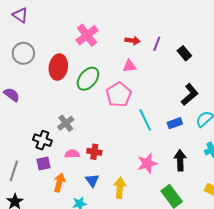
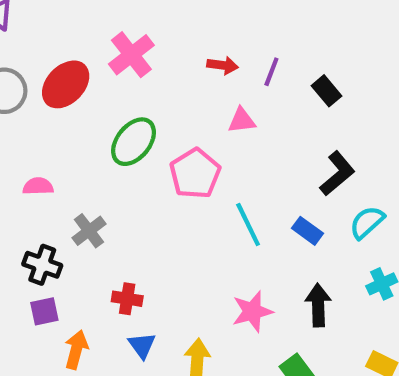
pink triangle: (129, 66) -> (242, 120), moved
red ellipse: (58, 67) -> (66, 84), moved, turned 35
blue rectangle: (175, 123) -> (308, 231), turned 56
red cross: (94, 152) -> (127, 299), moved
pink semicircle: (72, 154) -> (38, 186), moved

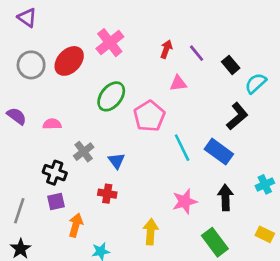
red arrow: (223, 65) -> (166, 49), turned -78
purple line: (271, 72) -> (197, 53), turned -60
cyan semicircle: (367, 222) -> (256, 83), moved
blue rectangle: (308, 231) -> (219, 152), size x1.5
blue triangle: (142, 345) -> (116, 161), moved

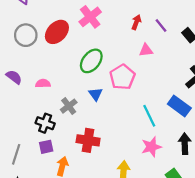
cyan line: (182, 148) -> (149, 116), moved
blue triangle: (116, 161) -> (96, 94), moved
red cross: (107, 194) -> (88, 140), size x1.5

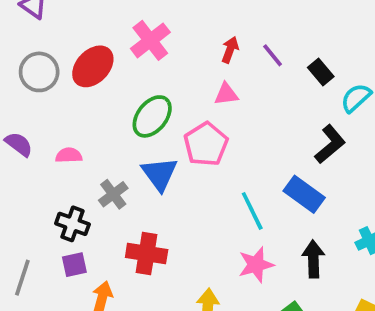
pink triangle: (146, 50) -> (226, 94), moved
blue triangle: (96, 94) -> (160, 174), size x1.5

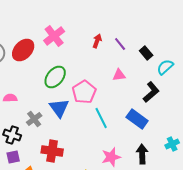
pink triangle: (226, 94) -> (119, 75), moved
cyan line: (252, 211) -> (101, 118), moved

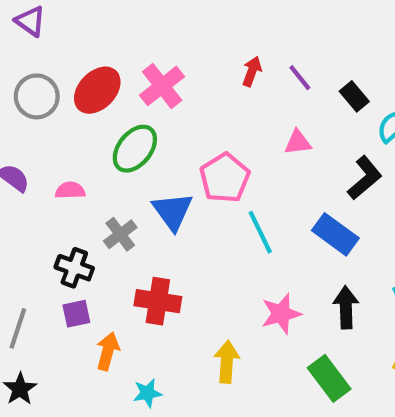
pink cross: (54, 36) -> (162, 86), moved
green ellipse: (55, 77) -> (135, 149), moved

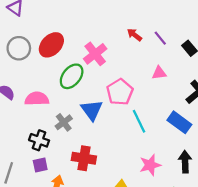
red arrow: (252, 71) -> (134, 35), turned -72
pink cross: (162, 86) -> (95, 54), moved
pink semicircle: (70, 190) -> (37, 99), size x1.5

